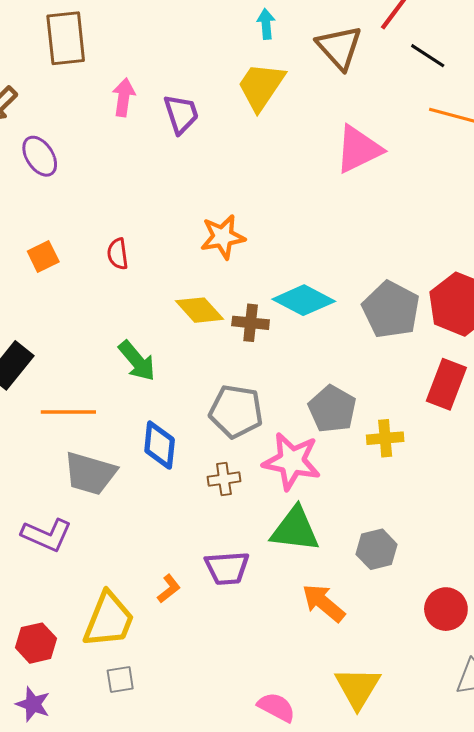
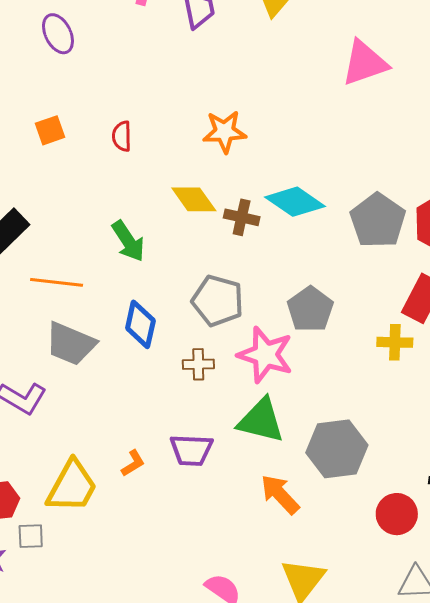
yellow cross: (385, 438) -> (395, 342), moved
gray hexagon: (377, 549) -> (337, 449), size x1.5
gray square: (120, 679) -> (31, 536), moved

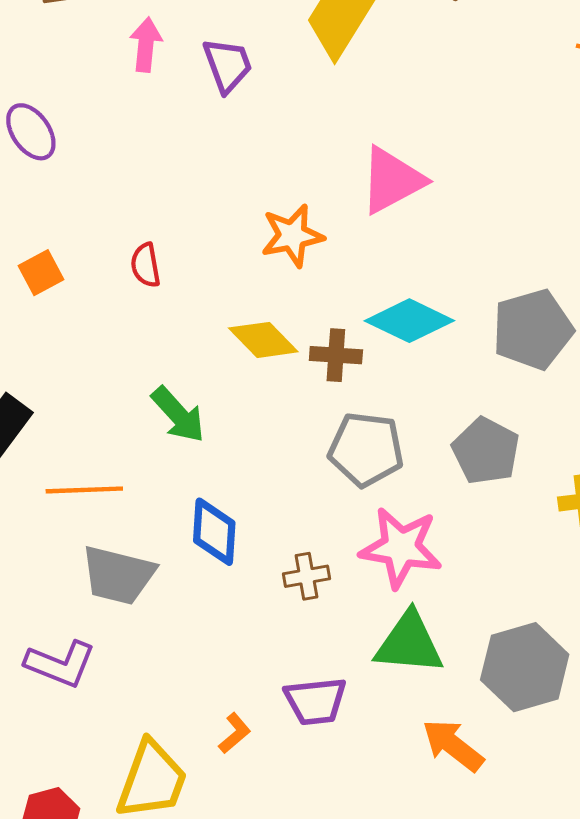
pink triangle: (365, 63) -> (392, 180), moved
gray pentagon: (378, 221) -> (533, 329), turned 30
gray pentagon: (218, 301) -> (366, 449), moved
gray pentagon: (310, 309) -> (486, 451), moved

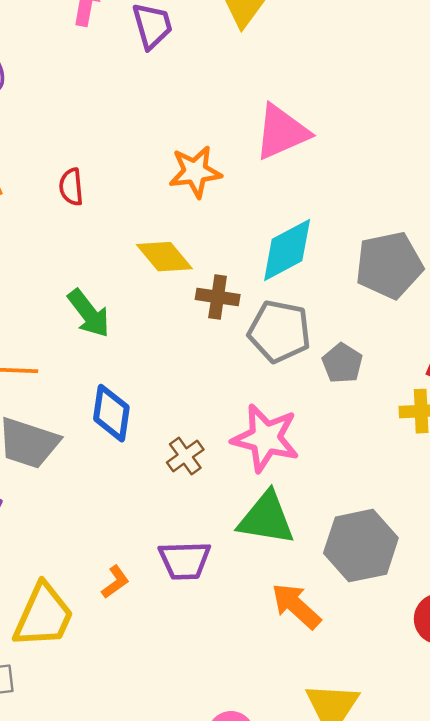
cyan diamond: (409, 321) -> (287, 250), turned -58
brown cross: (336, 355) -> (218, 297), moved
gray pentagon: (366, 449) -> (279, 331), moved
gray pentagon: (486, 451) -> (342, 363), size x0.7
brown cross: (307, 576) -> (185, 456), turned -30

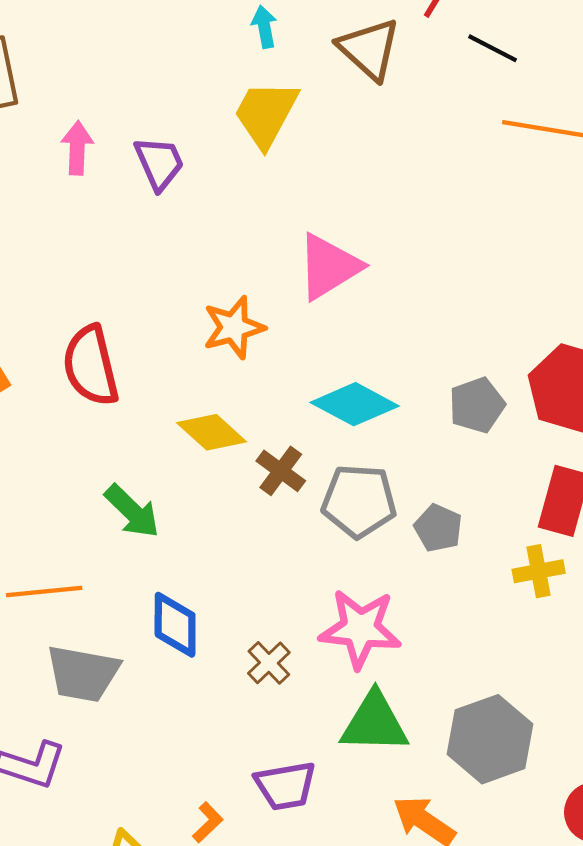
red semicircle: (71, 187) -> (91, 366), size x1.8
cyan diamond: (287, 250) -> (355, 404), turned 64
gray pentagon: (389, 265) -> (477, 405), size x0.7
brown cross: (218, 297) -> (281, 471), turned 36

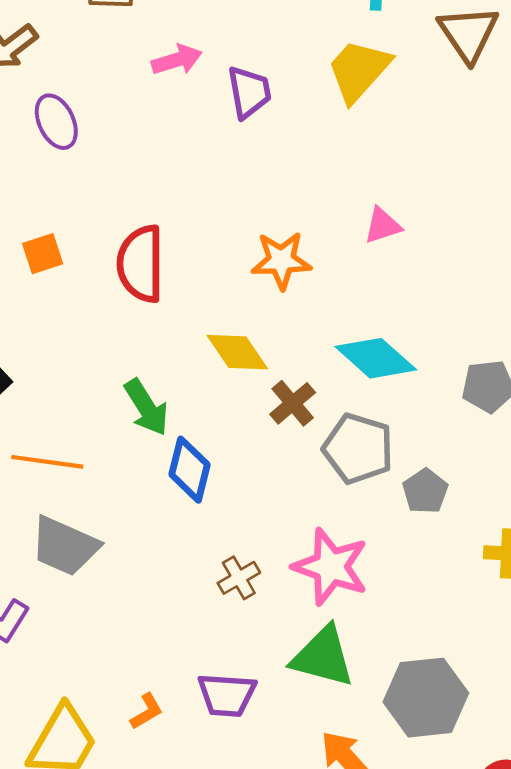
pink arrow: (77, 148) -> (177, 60), turned 57
pink triangle: (329, 267) -> (383, 226), size x0.6
blue diamond: (175, 625) -> (189, 470), moved

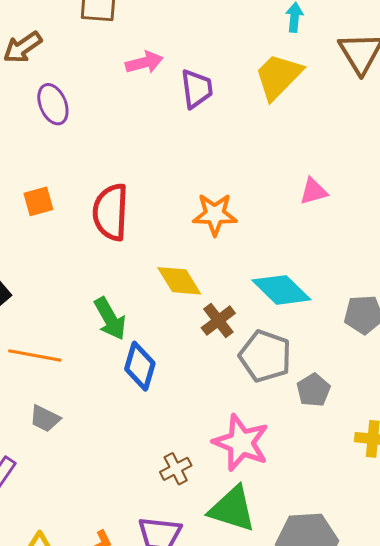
pink triangle: (383, 226) -> (313, 191), moved
gray trapezoid: (65, 546) -> (45, 419), size x0.6
brown cross: (239, 578) -> (176, 469), moved

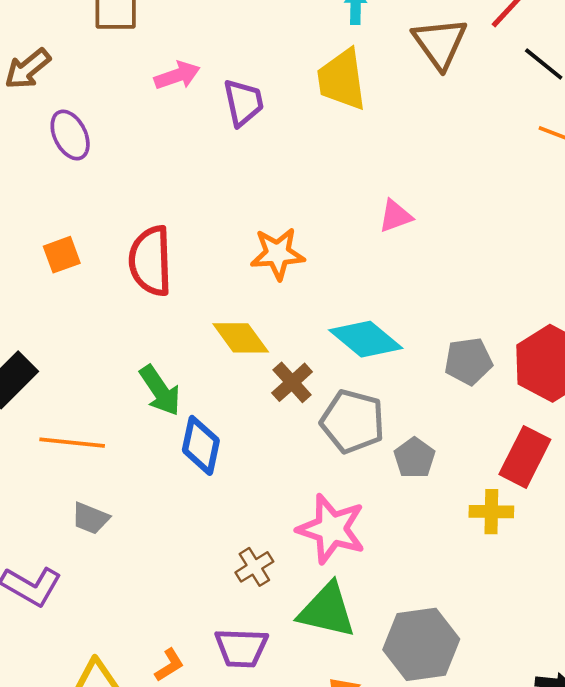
yellow trapezoid: (278, 76) -> (342, 80), turned -48

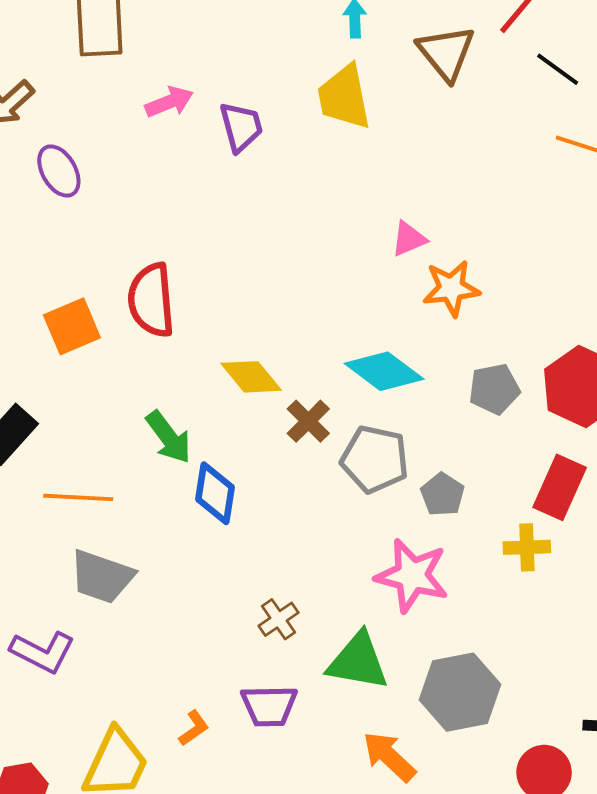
orange star: (278, 254) -> (451, 288), moved
orange square: (62, 255) -> (72, 326), moved, size x1.4
gray trapezoid: (90, 518) -> (102, 577), size x1.6
pink star: (331, 529) -> (412, 576), moved

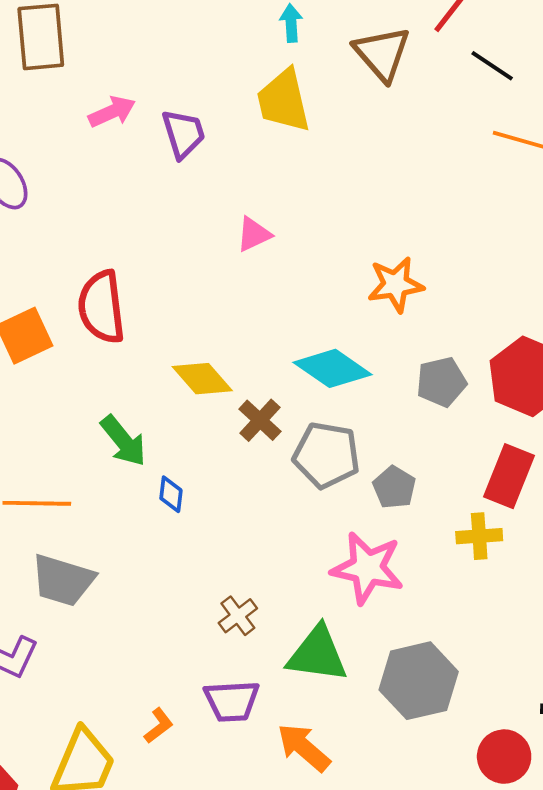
pink triangle: (409, 239) -> (254, 234), moved
blue diamond: (215, 493) -> (171, 494), size x0.6
orange arrow: (389, 757) -> (304, 747), moved

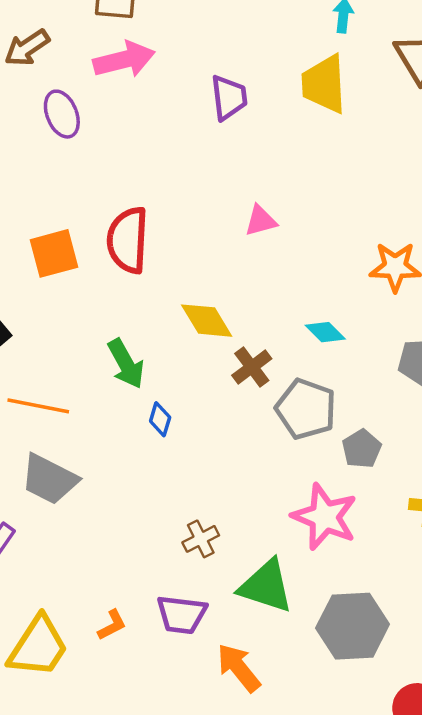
pink arrow: (112, 112) -> (124, 60), moved, size x1.4
pink triangle: (254, 234) -> (261, 221), moved
cyan diamond: (333, 368) -> (325, 332), size x0.6

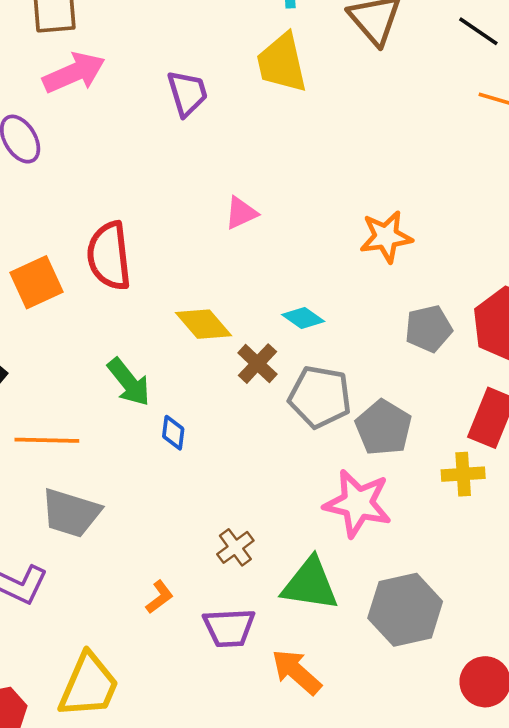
cyan diamond: (325, 332) -> (303, 318), moved
gray pentagon: (362, 449) -> (384, 428), size x1.4
orange L-shape: (112, 625) -> (159, 597), moved

